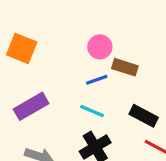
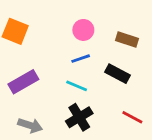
brown rectangle: (125, 67) -> (127, 39), moved
black rectangle: (144, 116) -> (117, 74), moved

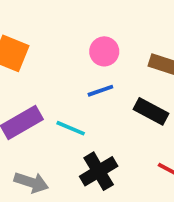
cyan line: (77, 86) -> (71, 128), moved

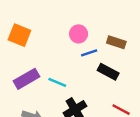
blue line: (100, 91) -> (89, 53), moved

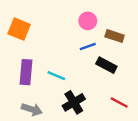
pink circle: (79, 34) -> (88, 21), moved
purple rectangle: (27, 79) -> (26, 72), turned -55

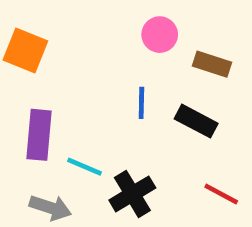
blue line: (88, 46) -> (141, 103), moved, turned -70
cyan line: (56, 76) -> (85, 167), moved

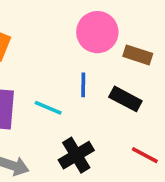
pink circle: (160, 35) -> (97, 32), size x1.5
cyan line: (85, 167) -> (48, 108), moved

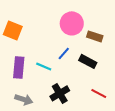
blue line: (83, 85) -> (64, 53), turned 40

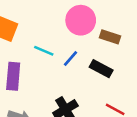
cyan line: (44, 66) -> (44, 51), moved

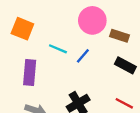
black rectangle: (101, 69) -> (125, 65), moved

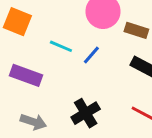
purple rectangle: (30, 72) -> (26, 75), turned -75

